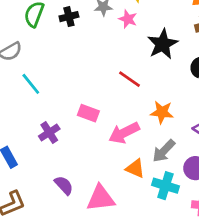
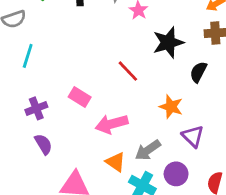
cyan line: (31, 84) -> (28, 56), turned 45
orange star: (162, 112) -> (171, 107), moved
purple semicircle: (64, 185) -> (43, 144), moved

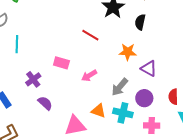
pink arrow: (112, 124) -> (89, 76), size x0.7
orange triangle: (116, 162) -> (98, 111), moved

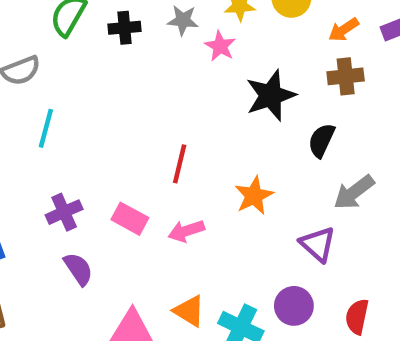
red line: (90, 35) -> (180, 164), moved, turned 60
orange star: (128, 52) -> (254, 196), moved, turned 30
pink rectangle: (61, 63) -> (130, 219), moved
gray arrow: (120, 87) -> (354, 192), moved

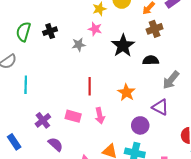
gray star: (183, 20) -> (79, 45), moved
black semicircle: (321, 140) -> (151, 60), turned 77
pink arrow: (186, 231) -> (100, 116), turned -70
purple circle: (294, 306) -> (140, 125), moved

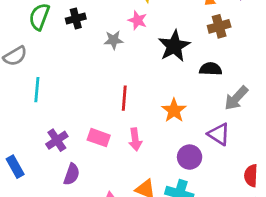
purple semicircle: (56, 144) -> (72, 174), turned 63

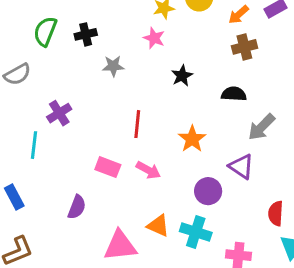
gray star: (114, 40) -> (113, 66), moved
black star: (174, 46) -> (182, 76), moved, size x0.6
cyan line: (37, 90) -> (34, 145), moved
pink arrow: (135, 139) -> (148, 170), turned -55
purple cross: (57, 140) -> (59, 113), moved

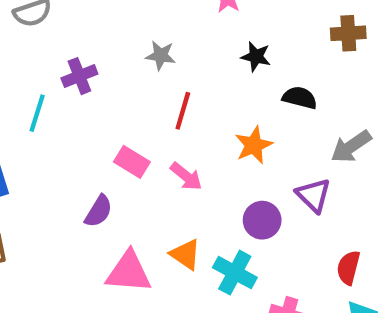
gray star: (113, 66) -> (161, 55), moved
black star: (182, 76) -> (256, 57), turned 30
black semicircle: (234, 94) -> (300, 98), moved
purple semicircle: (77, 207) -> (99, 211), moved

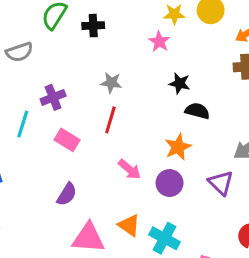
black semicircle: (300, 98) -> (197, 111), moved
red line: (183, 111) -> (110, 120), moved
pink rectangle: (132, 162) -> (67, 140), moved
purple circle: (262, 220) -> (170, 183), moved

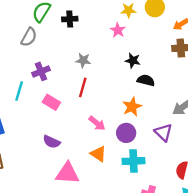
gray semicircle: (19, 52) -> (29, 37), moved, turned -42
purple semicircle: (67, 194) -> (52, 142), turned 84
orange triangle: (129, 225) -> (98, 154), moved
cyan cross: (164, 238) -> (134, 161), moved, turned -30

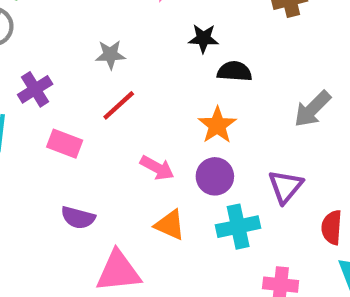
red line: (83, 87) -> (119, 105), turned 42
purple triangle: (163, 132) -> (286, 187), moved, turned 36

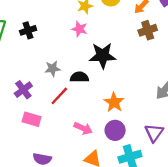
black star: (203, 38) -> (103, 56), size x1.6
black semicircle: (234, 71) -> (79, 77), moved
purple cross: (35, 89) -> (23, 90), moved

